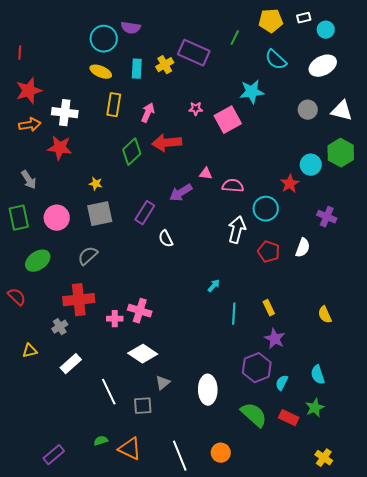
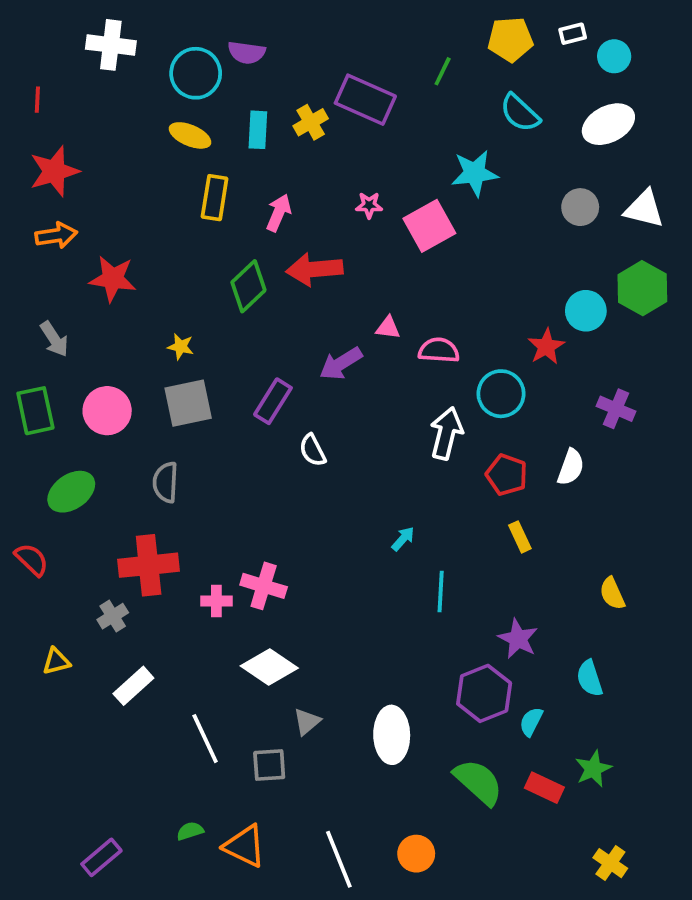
white cross: (65, 113) -> (111, 45), moved
gray semicircle: (88, 256) -> (166, 482), turned -45
yellow rectangle: (269, 308) -> (520, 537), moved
cyan semicircle: (318, 375) -> (590, 678), moved

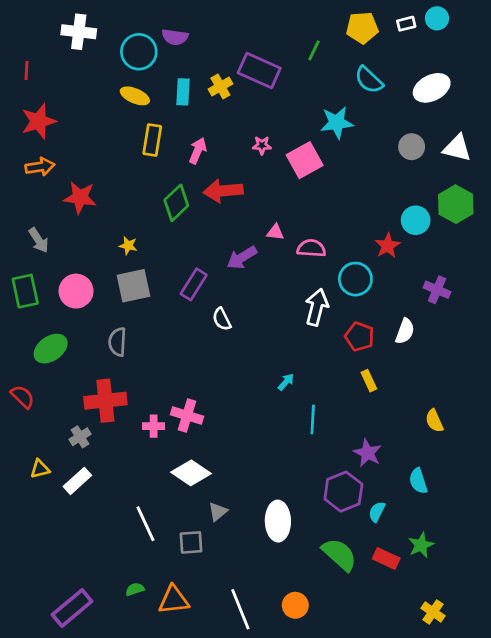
cyan circle: (614, 56) -> (437, 18), moved
white rectangle: (133, 686) -> (77, 481), moved
orange triangle: (245, 846) -> (174, 600), turned -32
purple rectangle: (101, 857) -> (72, 608), size x1.4

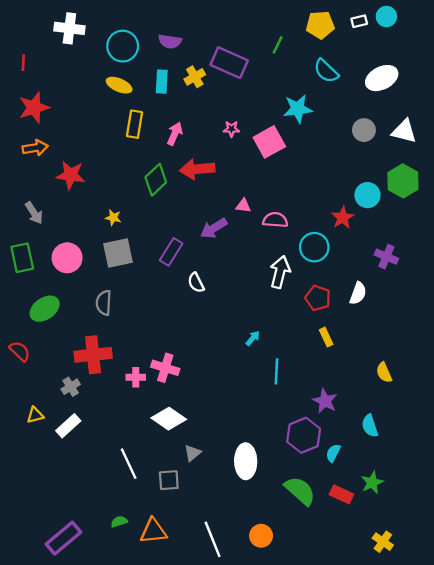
purple semicircle: (175, 37) -> (170, 41), moved

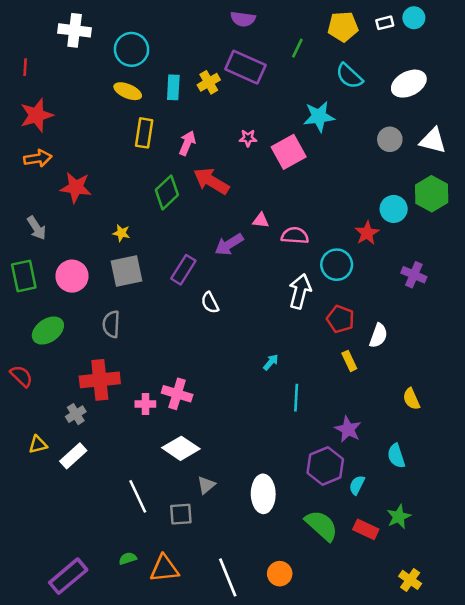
purple semicircle: (170, 41) -> (243, 19), moved
red arrow: (197, 169) -> (211, 181), turned 36
white semicircle: (358, 293) -> (378, 336), moved

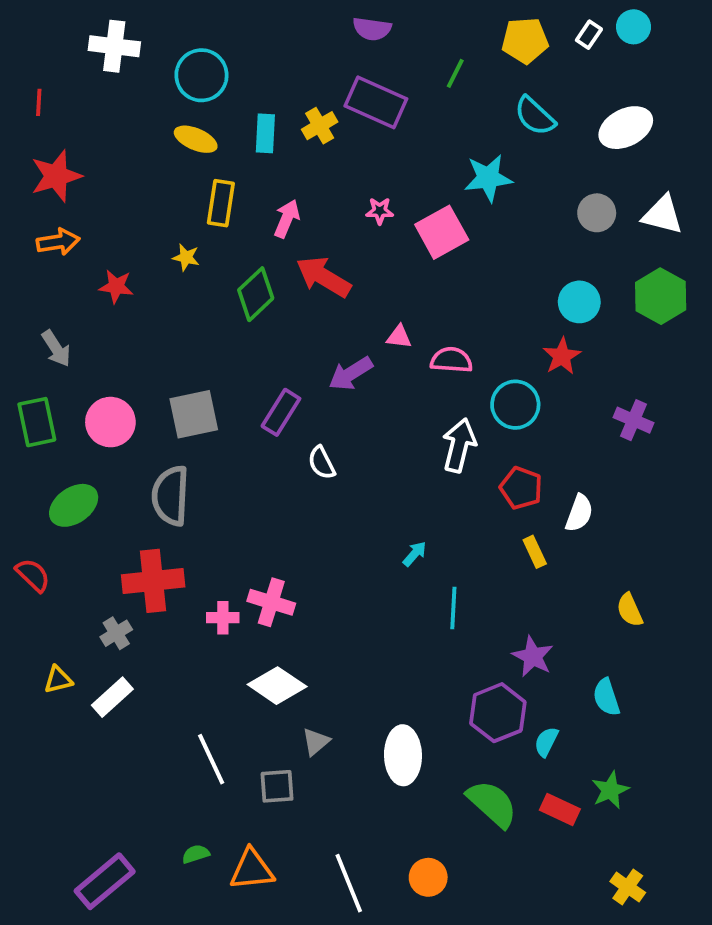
white rectangle: (385, 23) -> (589, 35), turned -42
red star: (76, 187) -> (116, 286), size x0.7
cyan circle: (394, 209) -> (579, 302), moved
yellow star: (121, 233) -> (186, 257), moved
gray semicircle: (111, 324) -> (170, 496), size x1.4

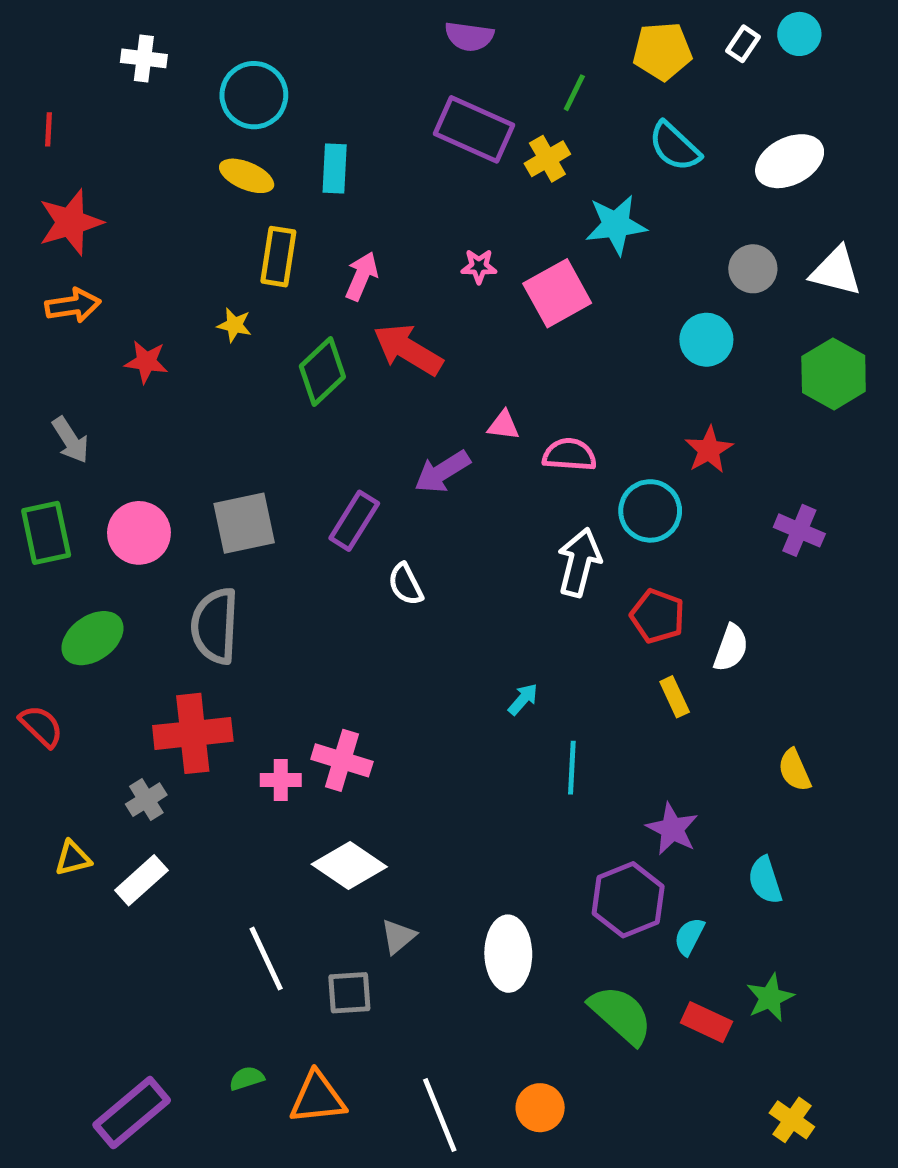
white cross: (114, 46) -> (144, 58), size x0.7
yellow cross: (320, 126) -> (547, 159), moved
cyan circle: (579, 302) -> (706, 340), moved

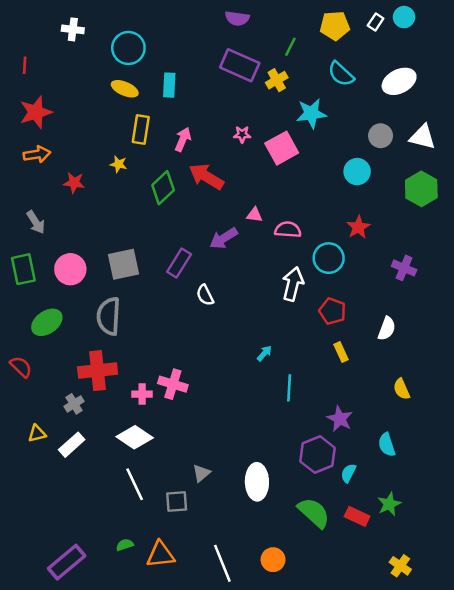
white semicircle: (731, 648) -> (387, 329), moved
white diamond: (349, 866) -> (135, 437), moved

